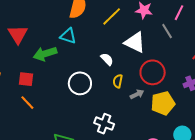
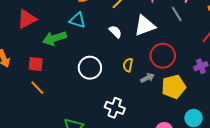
red triangle: (18, 34) -> (27, 19), turned 35
white triangle: (135, 42) -> (145, 26), turned -45
white semicircle: (107, 59) -> (115, 32), moved

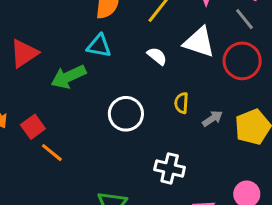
white triangle: (145, 26) -> (199, 42), turned 45
red circle: (163, 56) -> (242, 61), moved
red square: (36, 64) -> (33, 127), moved, turned -35

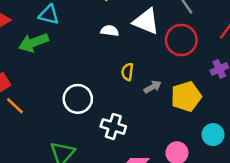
cyan triangle: (99, 46) -> (49, 15), moved
white semicircle: (157, 56) -> (110, 31), turned -36
white circle: (126, 114) -> (78, 99), moved

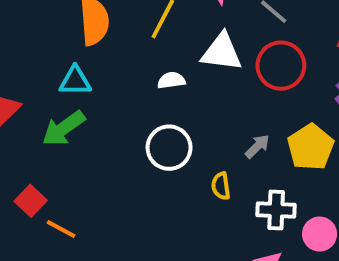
yellow semicircle: (127, 72) -> (221, 186), moved
white circle: (78, 99) -> (169, 148), moved
white cross: (113, 126) -> (276, 210), moved

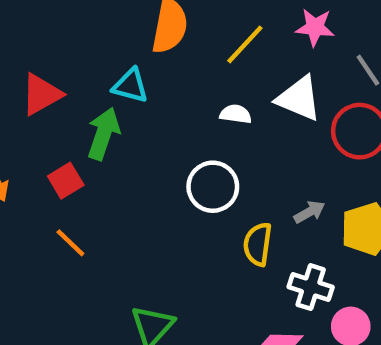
green arrow: (63, 128) -> (104, 134), turned 129
yellow semicircle: (221, 186) -> (258, 244), size x1.4
red square: (31, 201) -> (66, 181), moved

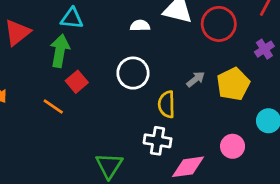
red square: (66, 181) -> (77, 82), moved
orange line: (70, 243) -> (53, 107), moved
white cross: (311, 287) -> (158, 141), moved

